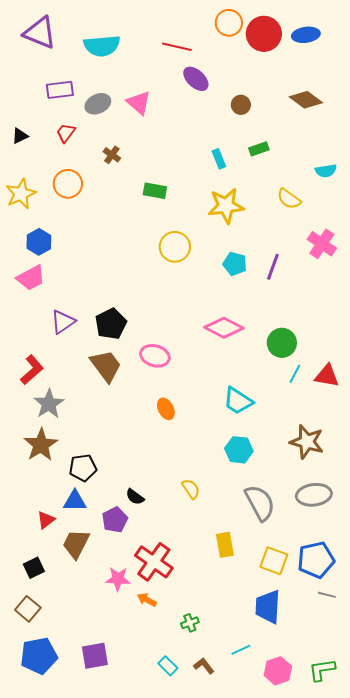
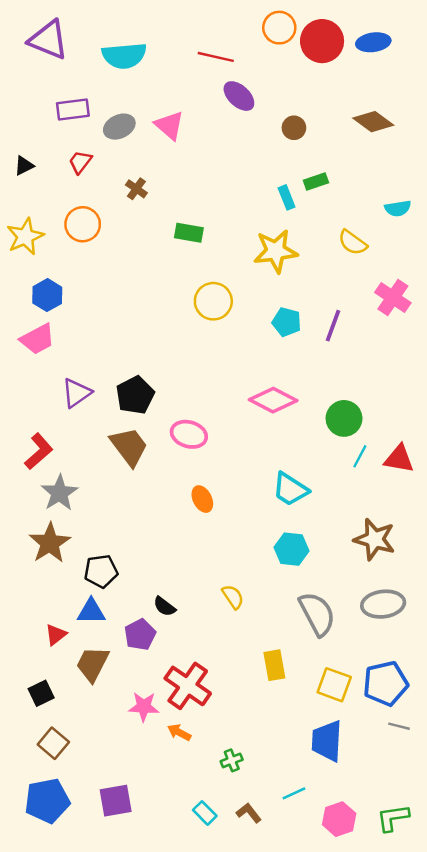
cyan rectangle: (219, 159) -> (287, 197), moved
brown square: (28, 609) -> (53, 743), moved

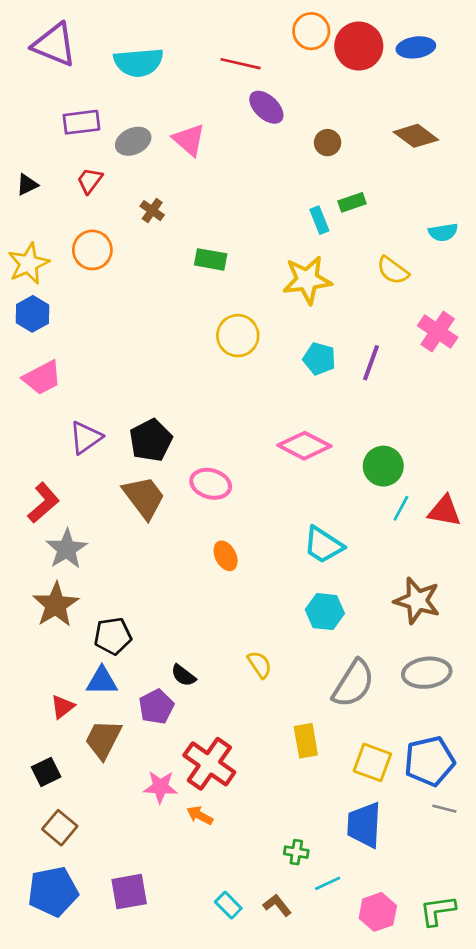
blue hexagon: (47, 295) -> (33, 314), moved
gray semicircle: (317, 614) -> (353, 684), turned 60
green cross: (232, 760) -> (296, 852), moved, turned 30

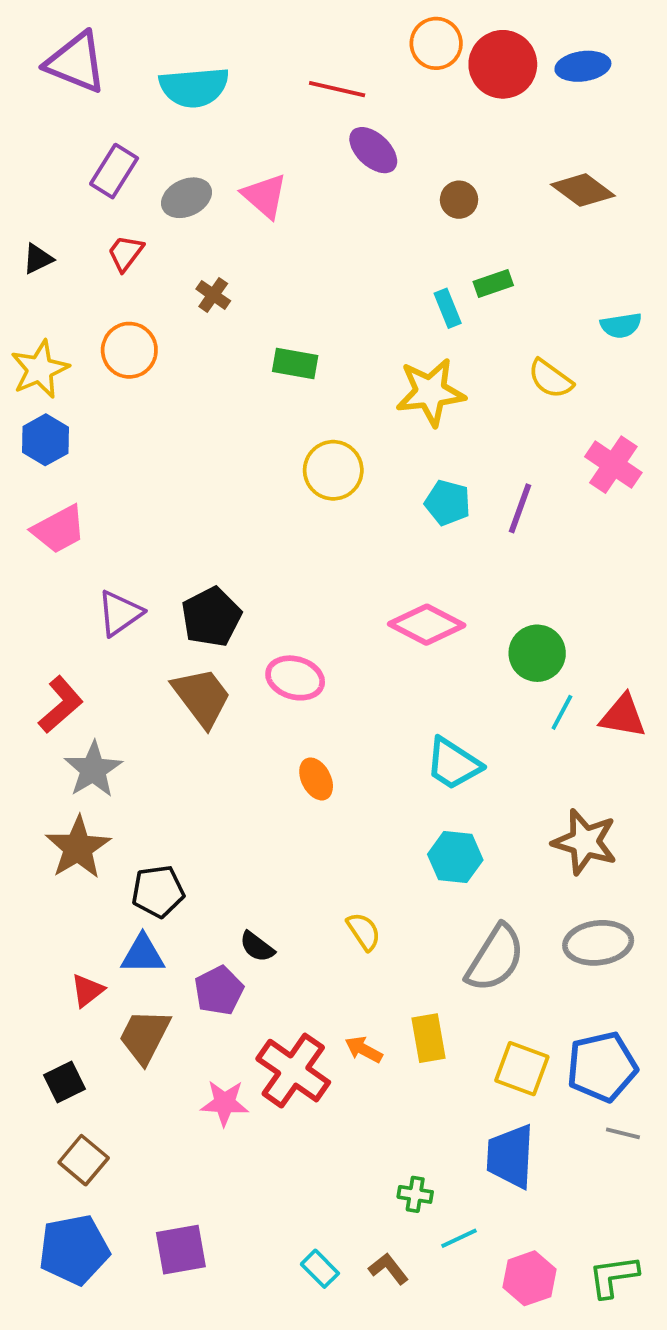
purple rectangle: (81, 122) -> (114, 171), turned -51
orange arrow: (200, 815) -> (364, 1050), moved

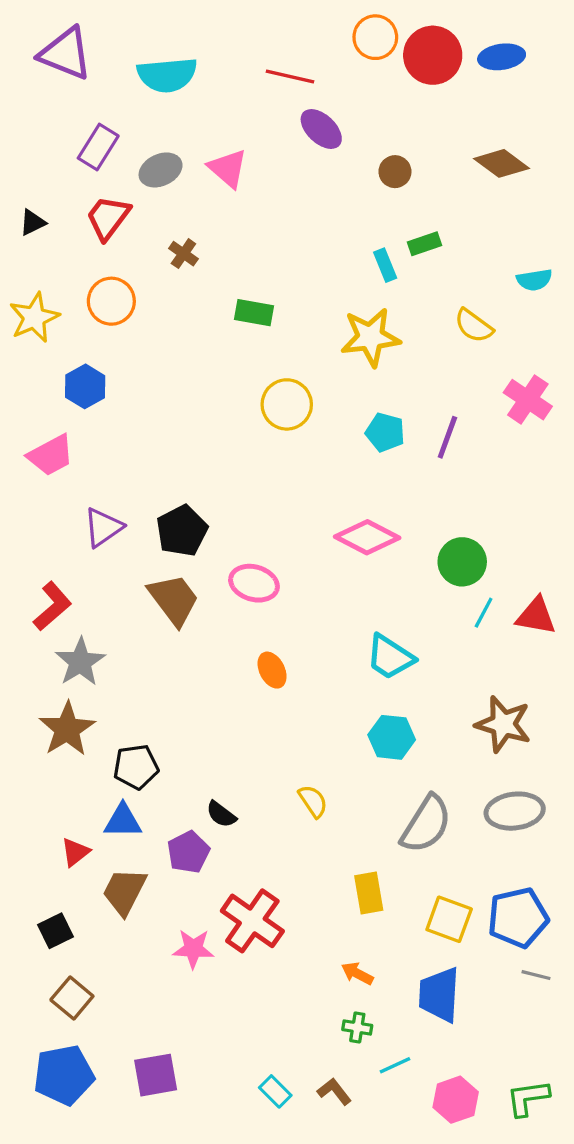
red trapezoid: (126, 253) -> (108, 218), size x1.4
blue hexagon: (45, 440) -> (85, 386), moved
orange arrow: (364, 1050) -> (357, 973), moved

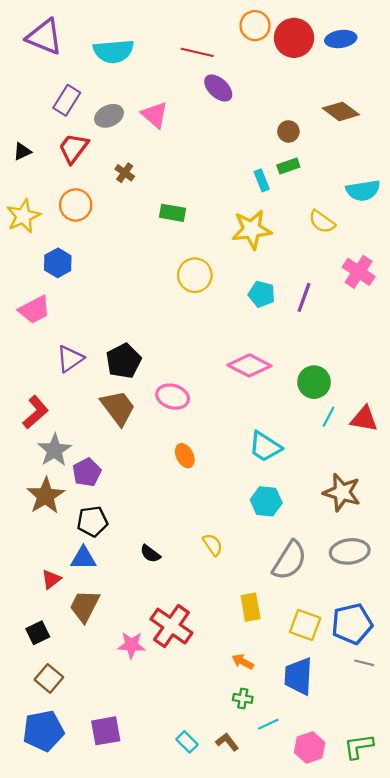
brown circle: (395, 172) -> (288, 131), moved
cyan semicircle: (534, 280) -> (363, 190), size x1.4
purple pentagon: (188, 852) -> (87, 472), moved

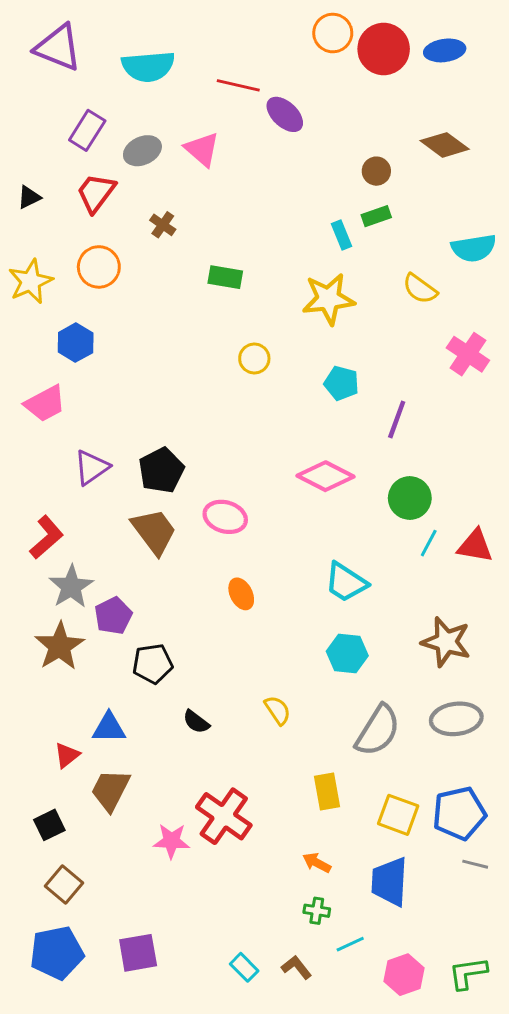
red line: (197, 52) -> (238, 85), moved
yellow circle: (195, 275) -> (254, 359), size x0.7
purple line: (304, 297) -> (397, 420), moved
black pentagon: (92, 521) -> (153, 664), moved

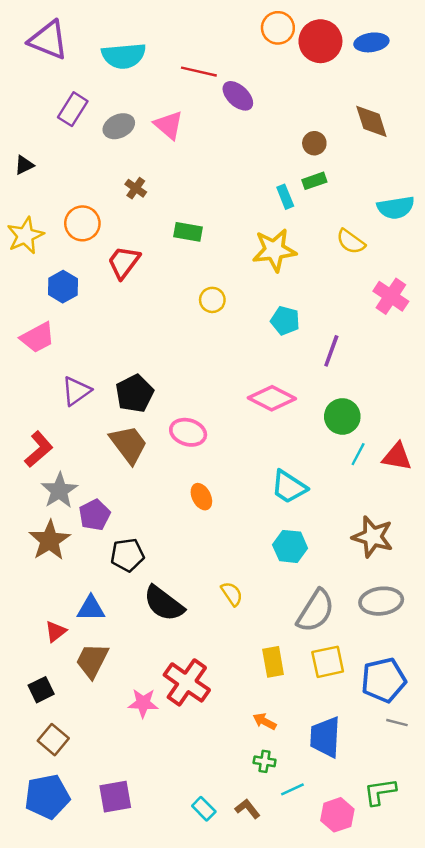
brown diamond: (445, 145) -> (371, 121), turned 36
red trapezoid: (96, 193) -> (124, 262), moved
black semicircle: (196, 722) -> (164, 604), size x1.8
yellow square: (398, 815) -> (328, 662), moved, turned -32
green L-shape: (468, 973) -> (380, 792), moved

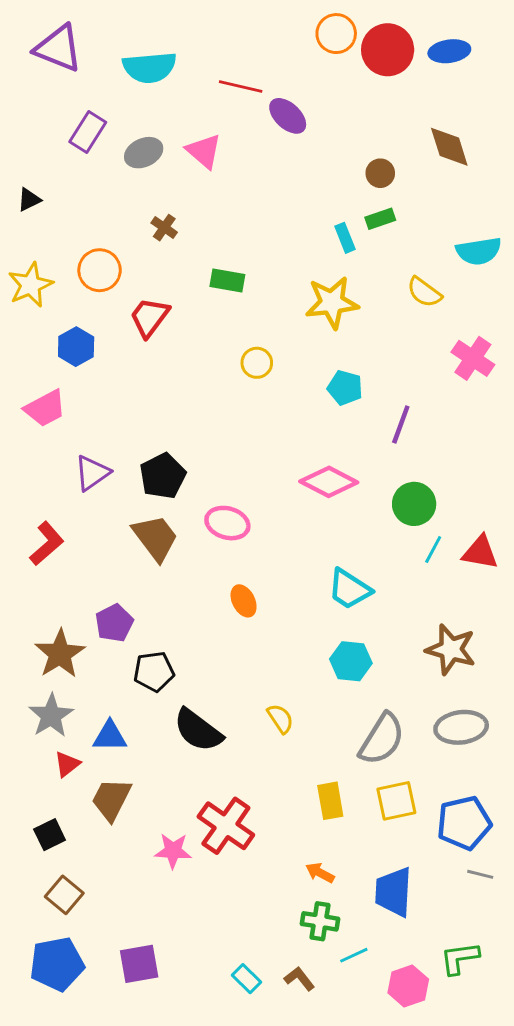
gray star: (59, 491) -> (51, 716), moved
green cross: (265, 761) -> (320, 921), size x1.4

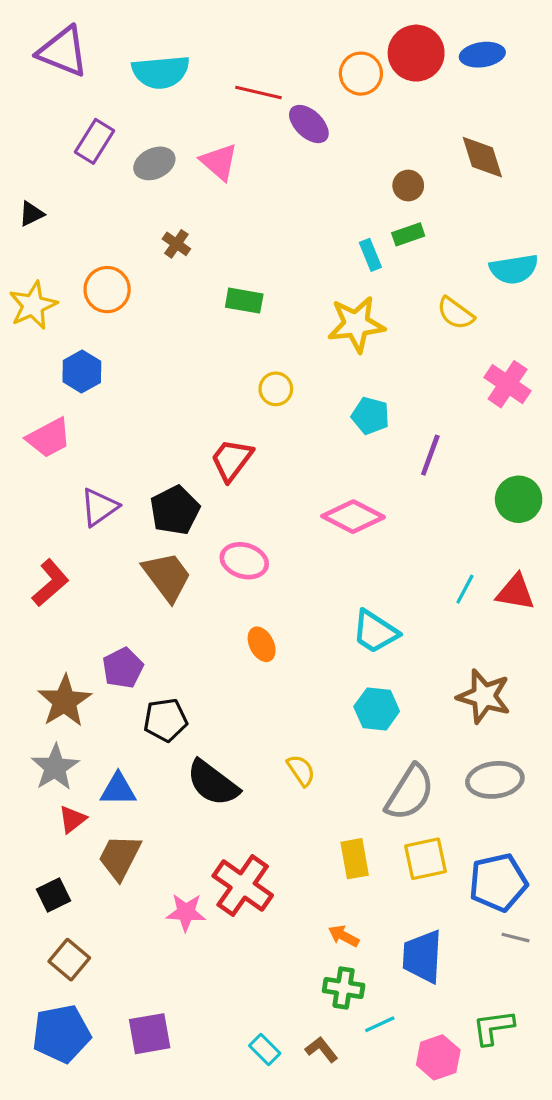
orange circle: (336, 34) -> (361, 74), moved
red trapezoid: (149, 317) -> (232, 460), moved
green circle: (414, 504) -> (519, 499), moved

